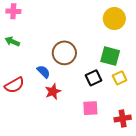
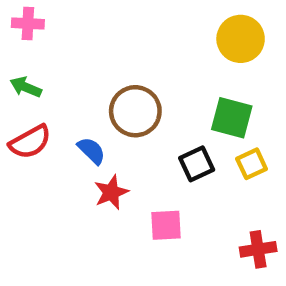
red semicircle: (14, 85) -> (30, 142), moved
pink square: (90, 108) -> (166, 225), moved

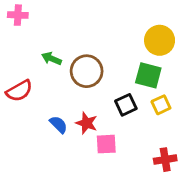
yellow circle: (241, 39) -> (160, 40), moved
green arrow: (26, 87) -> (52, 59), moved
blue semicircle: (91, 151) -> (59, 124), moved
red star: (111, 192) -> (87, 123), moved, turned -30

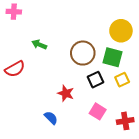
brown circle: (87, 71) -> (83, 53), moved
blue semicircle: (59, 124) -> (51, 118), moved
pink square: (106, 144) -> (98, 111), moved, turned 35

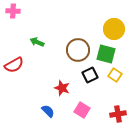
yellow square: (122, 80) -> (115, 75), turned -32
pink square: (98, 111) -> (82, 110), moved

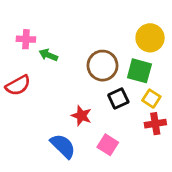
pink cross: (13, 11) -> (26, 39), moved
blue semicircle: (48, 111) -> (63, 146), size x1.5
red cross: (118, 114) -> (155, 124), moved

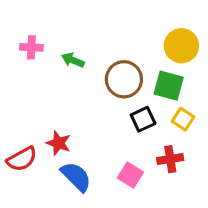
green arrow: (48, 55) -> (73, 60), moved
red semicircle: (18, 85) -> (22, 159), moved
red star: (81, 116) -> (59, 143), moved
red cross: (155, 124) -> (170, 159), moved

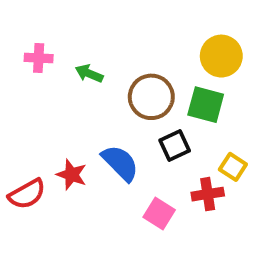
yellow square: (183, 119) -> (233, 167), moved
blue semicircle: (76, 177) -> (120, 163), moved

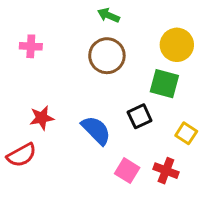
green arrow: (89, 74) -> (108, 15), moved
brown circle: (151, 97) -> (107, 56), moved
red star: (72, 175) -> (42, 118), moved, turned -30
red cross: (208, 194) -> (166, 171), moved, turned 30

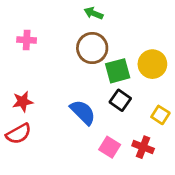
yellow circle: (177, 45) -> (152, 64), moved
green square: (164, 84) -> (118, 71), moved, turned -30
black square: (140, 116) -> (120, 100), turned -30
red star: (42, 118) -> (23, 102), moved

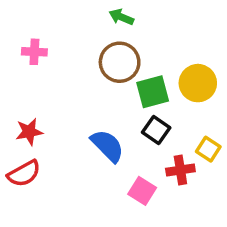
red cross: (143, 147) -> (180, 170), moved, turned -30

